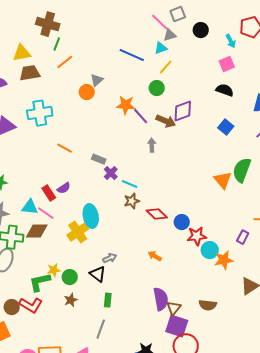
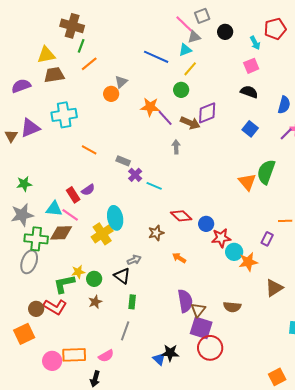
brown star: (132, 201) -> (156, 233), moved

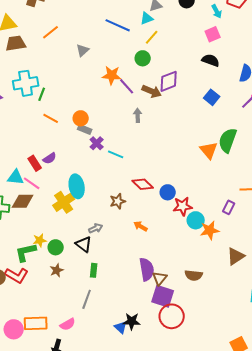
green line: (81, 46) -> (42, 94), moved
orange circle: (111, 94) -> (81, 118), moved

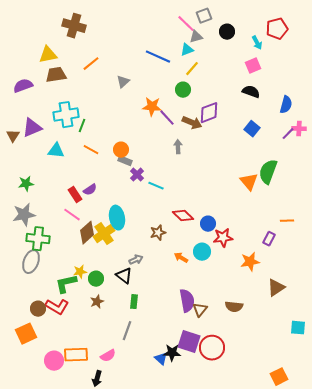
cyan triangle: (16, 177) -> (56, 151), moved
brown diamond: (23, 201) -> (87, 233), moved, turned -40
cyan circle: (196, 220) -> (202, 252), moved
purple square: (163, 296) -> (189, 342), moved

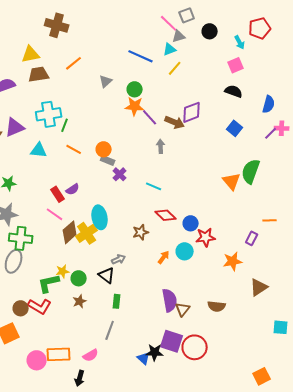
green circle: (183, 90) -> (135, 89), moved
cyan line: (156, 186) -> (154, 186), moved
orange arrow: (181, 258) -> (164, 257), turned 96

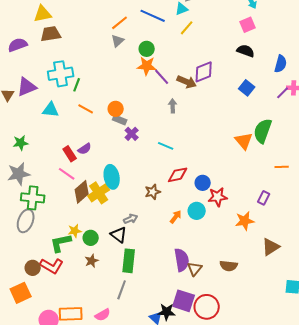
orange line: (74, 63) -> (120, 23), moved
red diamond: (166, 215) -> (178, 175), turned -55
orange line: (270, 220) -> (282, 167), moved
green rectangle: (117, 301) -> (129, 261), size x1.6

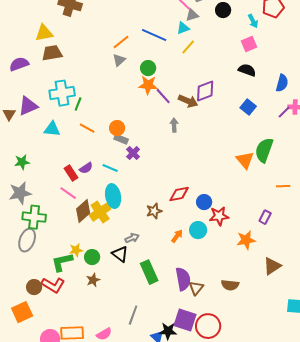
cyan line: (166, 146) -> (110, 168), moved
green rectangle: (129, 261) -> (149, 272), moved, turned -30
gray line: (122, 290) -> (133, 315), moved

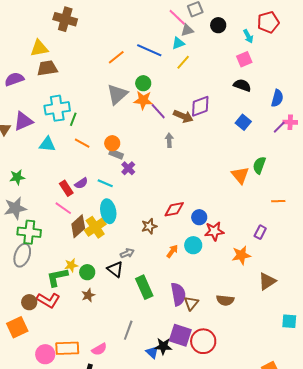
gray triangle: (119, 60) -> (117, 94), moved, size x1.6
green semicircle: (264, 150) -> (259, 165), size x0.7

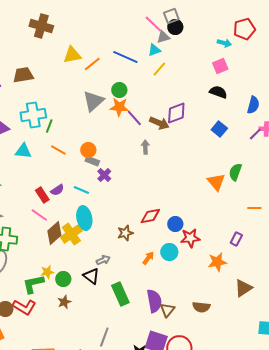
black circle: (218, 25) -> (175, 27), moved
cyan arrow: (248, 36) -> (224, 43), turned -48
yellow triangle: (39, 48) -> (72, 55), moved

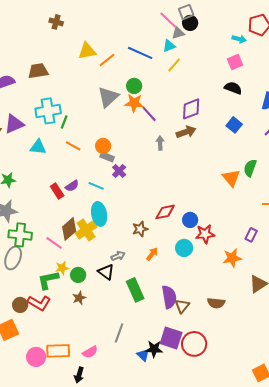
brown cross: (41, 26) -> (56, 22), size x0.6
brown arrow: (159, 123) -> (186, 132), moved, turned -42
pink line: (39, 215) -> (54, 243), moved
orange arrow: (148, 258) -> (152, 254), moved

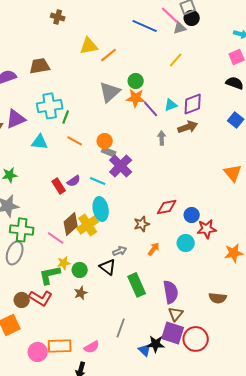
cyan triangle: (169, 46) -> (171, 105), moved
blue line: (140, 53) -> (145, 26), moved
purple cross: (119, 171) -> (121, 166), size x1.6
brown triangle: (182, 306) -> (176, 314), moved

